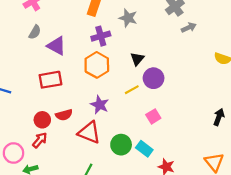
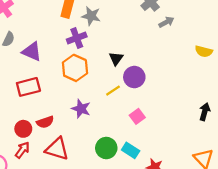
gray star: (128, 18) -> (91, 16), moved
red triangle: (89, 132) -> (57, 149), moved

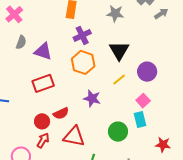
gray star: (91, 16) -> (115, 14), moved
black triangle: (116, 59) -> (119, 51), size x1.5
purple circle: (134, 77) -> (147, 72), moved
cyan rectangle: (131, 150) -> (140, 120), moved, turned 49

